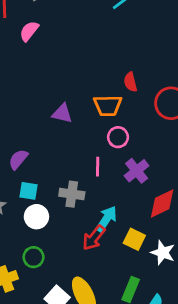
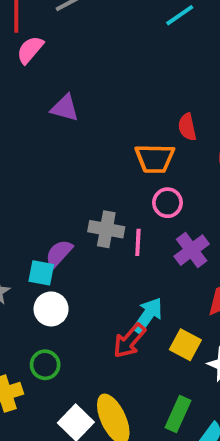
pink semicircle: (29, 31) -> (30, 50), moved
purple triangle: (62, 113) -> (65, 108), moved
purple semicircle: (18, 159) -> (59, 253), moved
gray cross: (72, 194) -> (106, 229), moved

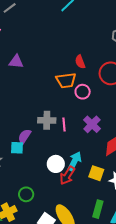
pink circle: (167, 203) -> (83, 92), moved
white circle: (51, 309) -> (56, 164), moved

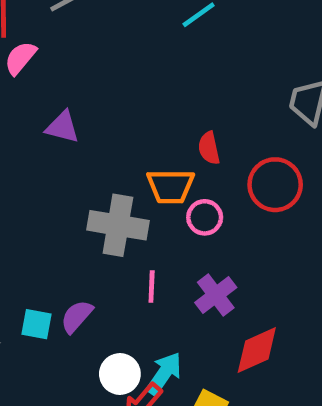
gray cross: (47, 120) -> (118, 225), moved, size x1.4
purple semicircle: (24, 136) -> (77, 316), moved

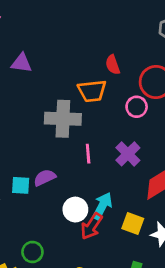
pink circle: (205, 217) -> (137, 107), moved
purple semicircle: (77, 316) -> (45, 178), turned 30

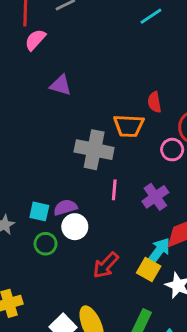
cyan arrow: (102, 206) -> (159, 251), moved
white circle: (75, 210) -> (75, 227), moved
green circle: (32, 252) -> (46, 244), moved

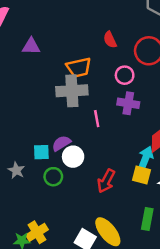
orange trapezoid: (129, 126) -> (79, 67), moved
pink circle: (172, 150) -> (125, 75), moved
purple cross: (155, 197) -> (128, 103), moved, turned -30

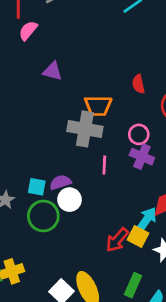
pink circle: (125, 75) -> (139, 134), moved
green circle: (53, 177) -> (43, 216), size x1.5
red arrow: (106, 181) -> (117, 240), moved

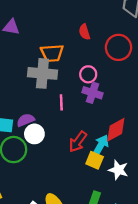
red arrow: (117, 240) -> (78, 142), moved

